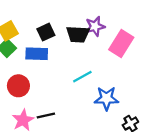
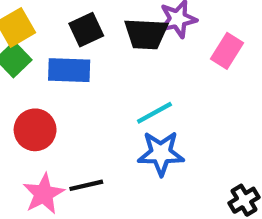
pink rectangle: (121, 43) -> (227, 51), size x0.7
blue star: (106, 98) -> (161, 153), moved

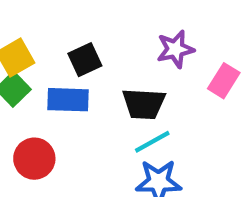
black trapezoid: (146, 34) -> (144, 104), moved

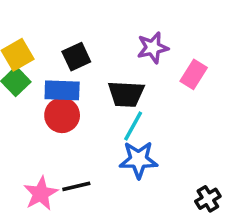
cyan line: (152, 142) -> (133, 126), turned -32
red circle: (34, 159) -> (62, 115), moved

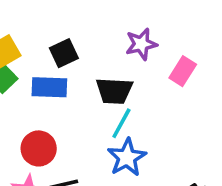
red circle: (62, 115) -> (39, 148), moved
blue star: (139, 160) -> (127, 157), turned -30

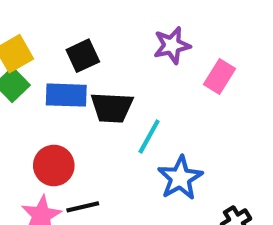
black trapezoid: (114, 91) -> (112, 108), moved
blue star: (127, 157) -> (180, 178), moved

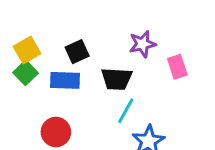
pink rectangle: (219, 76) -> (177, 67), turned -50
black trapezoid: (112, 108) -> (117, 79), moved

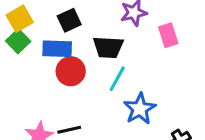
red circle: (56, 132) -> (71, 71), moved

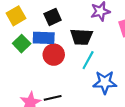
green square: (18, 41) -> (22, 44), moved
blue star: (140, 109) -> (105, 82), turned 30

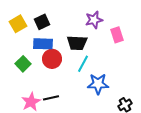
black square: (53, 17) -> (42, 22), moved
green square: (22, 44) -> (23, 64), moved

